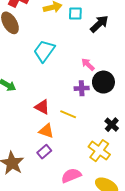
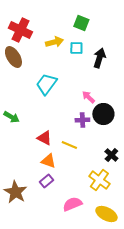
black arrow: (99, 24) -> (99, 58), turned -30

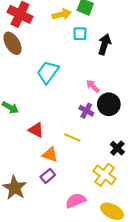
yellow arrow: (54, 42) -> (62, 14), moved
purple cross: (82, 120) -> (86, 111), turned 32
red triangle: (44, 138) -> (36, 130), moved

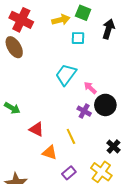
black arrow: (104, 44) -> (108, 29), moved
cyan trapezoid: (48, 72) -> (66, 75), moved
yellow line: (72, 137) -> (71, 136), turned 42
purple rectangle: (48, 176) -> (69, 173), moved

